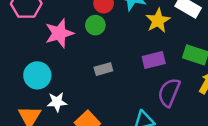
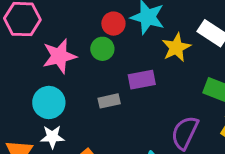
purple rectangle: (154, 60) -> (142, 80), moved
cyan circle: (37, 75) -> (49, 102), moved

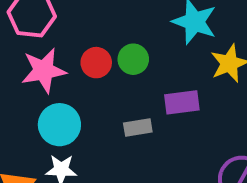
red circle: (113, 24) -> (96, 63), moved
pink star: (59, 56) -> (44, 70), moved

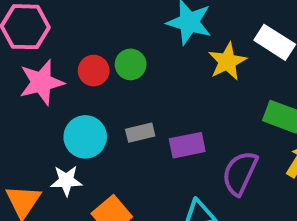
purple rectangle: (182, 102) -> (187, 145), moved
cyan circle: (59, 125) -> (85, 137), moved

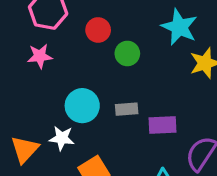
red circle: (94, 71) -> (98, 30), moved
pink star: (41, 82) -> (40, 56), moved, size x0.7

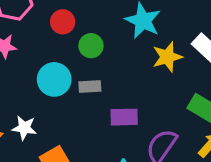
cyan circle: (82, 106) -> (54, 79), moved
gray rectangle: (127, 109) -> (90, 86), moved

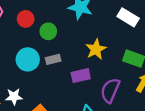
yellow star: (167, 57) -> (96, 49), moved

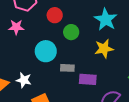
yellow star: (96, 49) -> (104, 49), moved
gray rectangle: (53, 59) -> (67, 68), moved

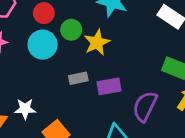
yellow star: (104, 49) -> (97, 42), moved
cyan circle: (46, 51) -> (43, 45), moved

